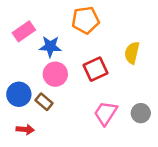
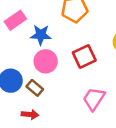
red arrow: (25, 129) -> (30, 114), moved

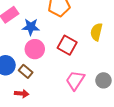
red square: (84, 57) -> (67, 45), turned -36

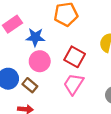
pink trapezoid: (75, 80) -> (74, 84), moved

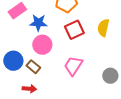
red square: (75, 57) -> (74, 30), moved, turned 36

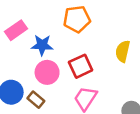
red square: (74, 30) -> (81, 66), moved

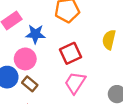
pink circle: (47, 72) -> (25, 59), moved

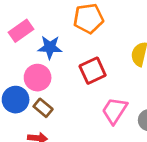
pink trapezoid: (75, 83) -> (115, 111), moved

